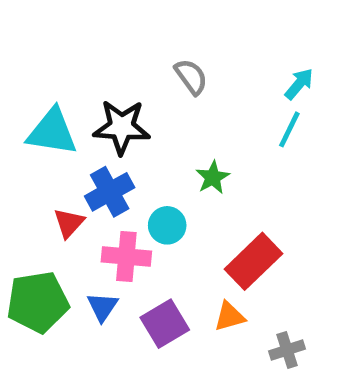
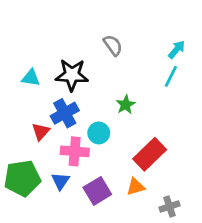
cyan triangle: (52, 132) -> (31, 78), size x0.6

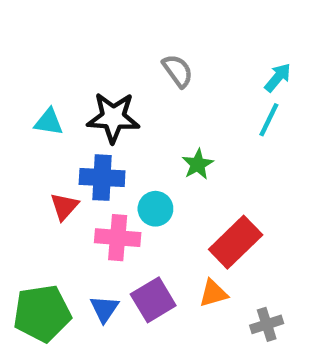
blue cross: (65, 113) -> (102, 178), turned 32
green pentagon: (22, 178) -> (42, 313), moved
blue triangle: (61, 181) -> (104, 309), moved

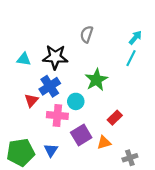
gray semicircle: (178, 71) -> (87, 34), turned -126
green star: (198, 164) -> (96, 80), size x1.5
blue cross: (102, 178) -> (50, 86), turned -36
red rectangle: (236, 242) -> (115, 118), size x0.6
purple square: (153, 300) -> (81, 135), moved

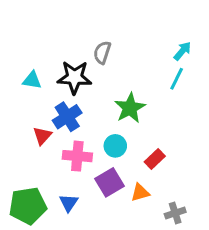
gray semicircle: (87, 34) -> (102, 52), moved
cyan circle: (76, 101) -> (115, 146), moved

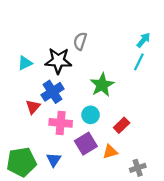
cyan triangle: (32, 80) -> (25, 63), turned -35

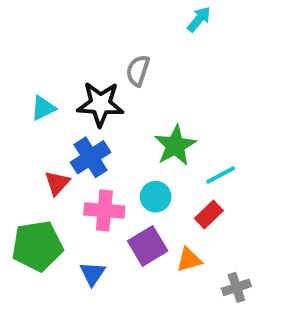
cyan arrow: (143, 40) -> (199, 19), moved
cyan line: (139, 62) -> (221, 175), moved, turned 36
green pentagon: (21, 162) -> (37, 246), moved

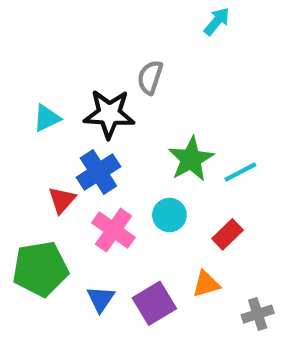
cyan line: (221, 175) -> (240, 172), moved
pink cross: (104, 211) -> (113, 230), turned 30
purple square: (148, 246) -> (154, 303), moved

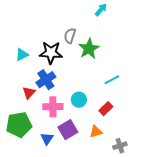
green star: (191, 159) -> (89, 49), moved
pink cross: (113, 230) -> (53, 107), turned -36
purple square: (154, 303) -> (68, 130), moved

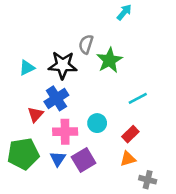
orange triangle: (96, 132) -> (128, 159), moved
blue triangle: (47, 139) -> (58, 159), moved
gray cross: (120, 146) -> (148, 180), turned 32

